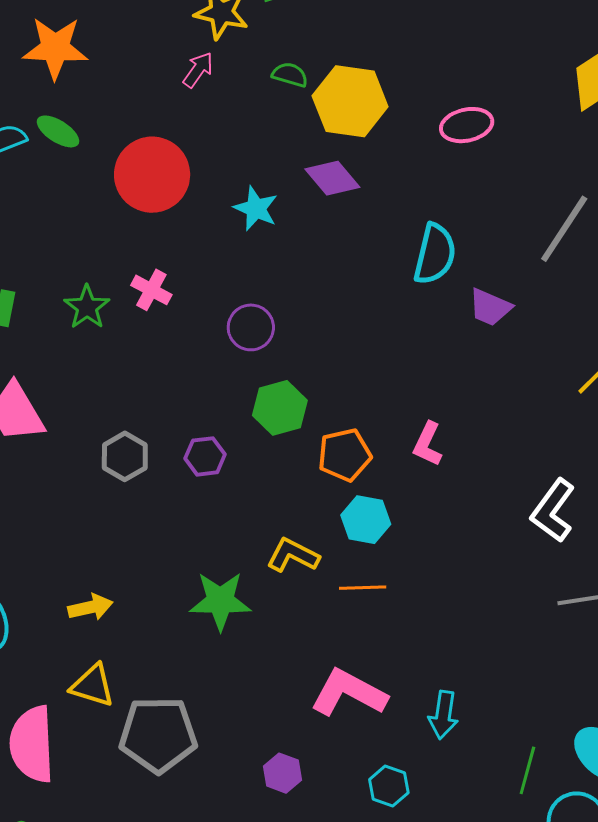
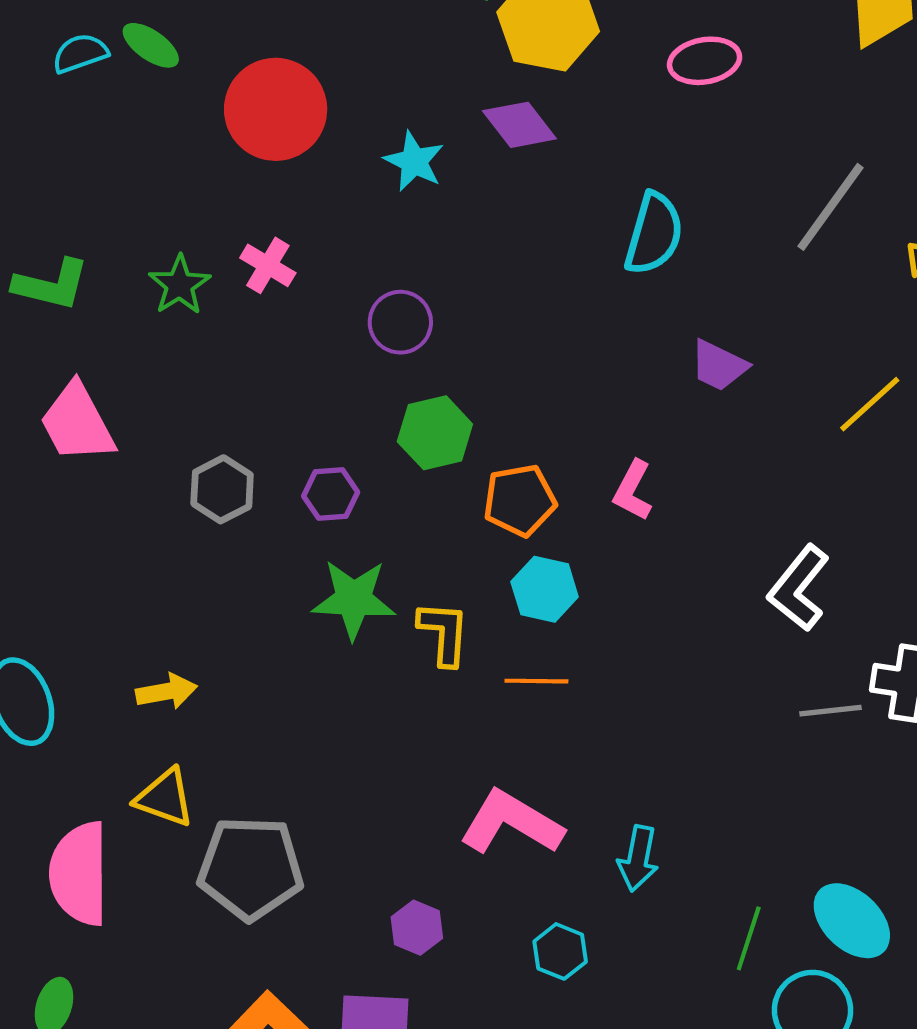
purple trapezoid: (490, 307) -> (719, 366), moved
yellow L-shape: (293, 555) -> (444, 633), turned 64
green star: (220, 601) -> (354, 599), moved

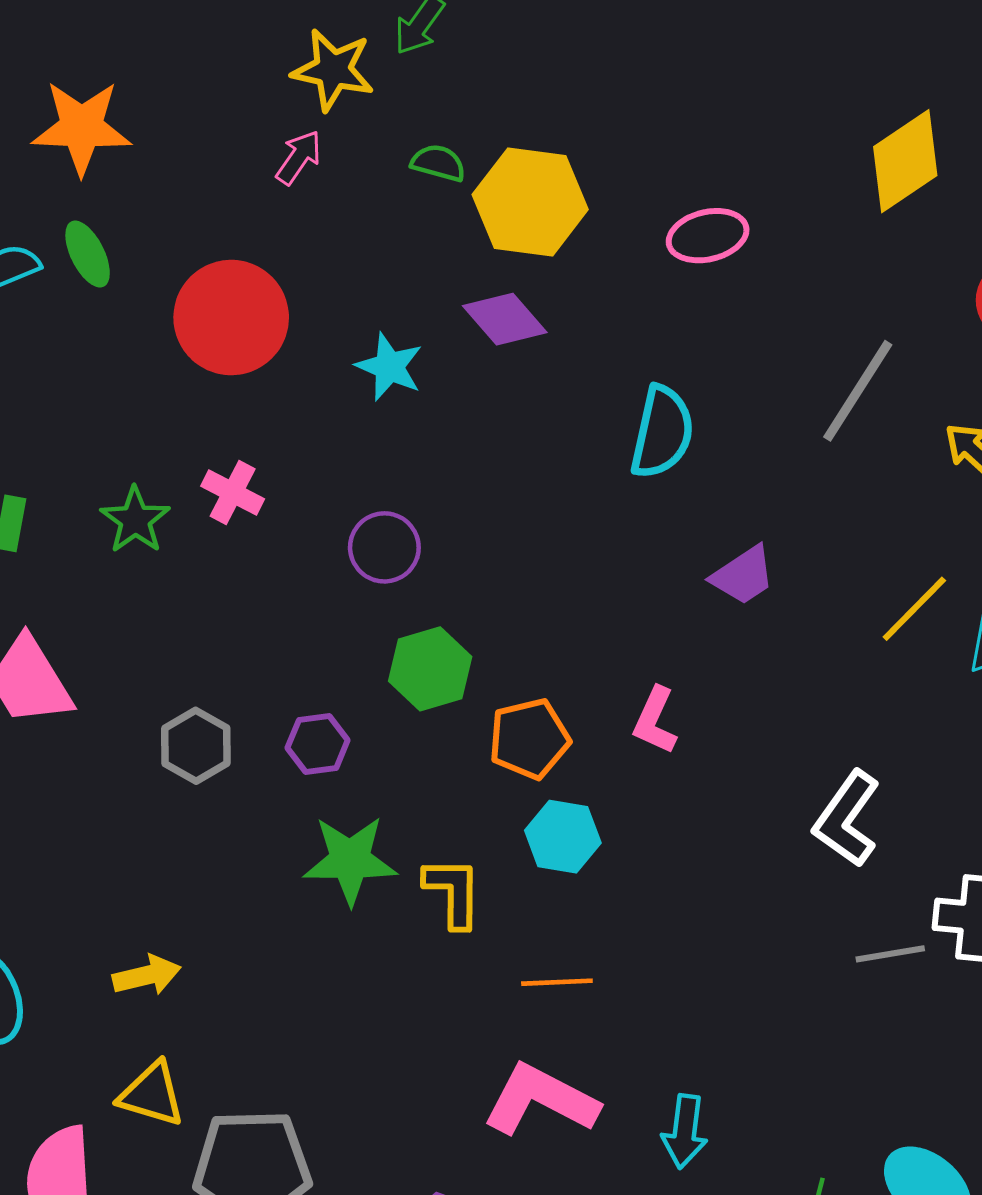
green ellipse: (151, 45) -> (88, 254), turned 32
purple trapezoid: (719, 366) -> (743, 575), turned -56
orange line: (536, 681) -> (557, 982), moved

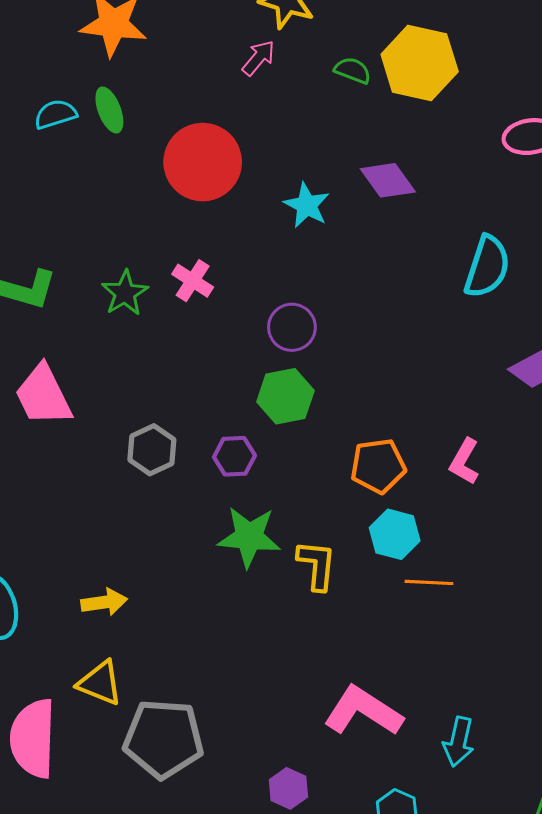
yellow hexagon: (530, 202) -> (420, 63), moved
green hexagon: (430, 669) -> (285, 396), moved
orange line: (557, 982) -> (429, 582), moved

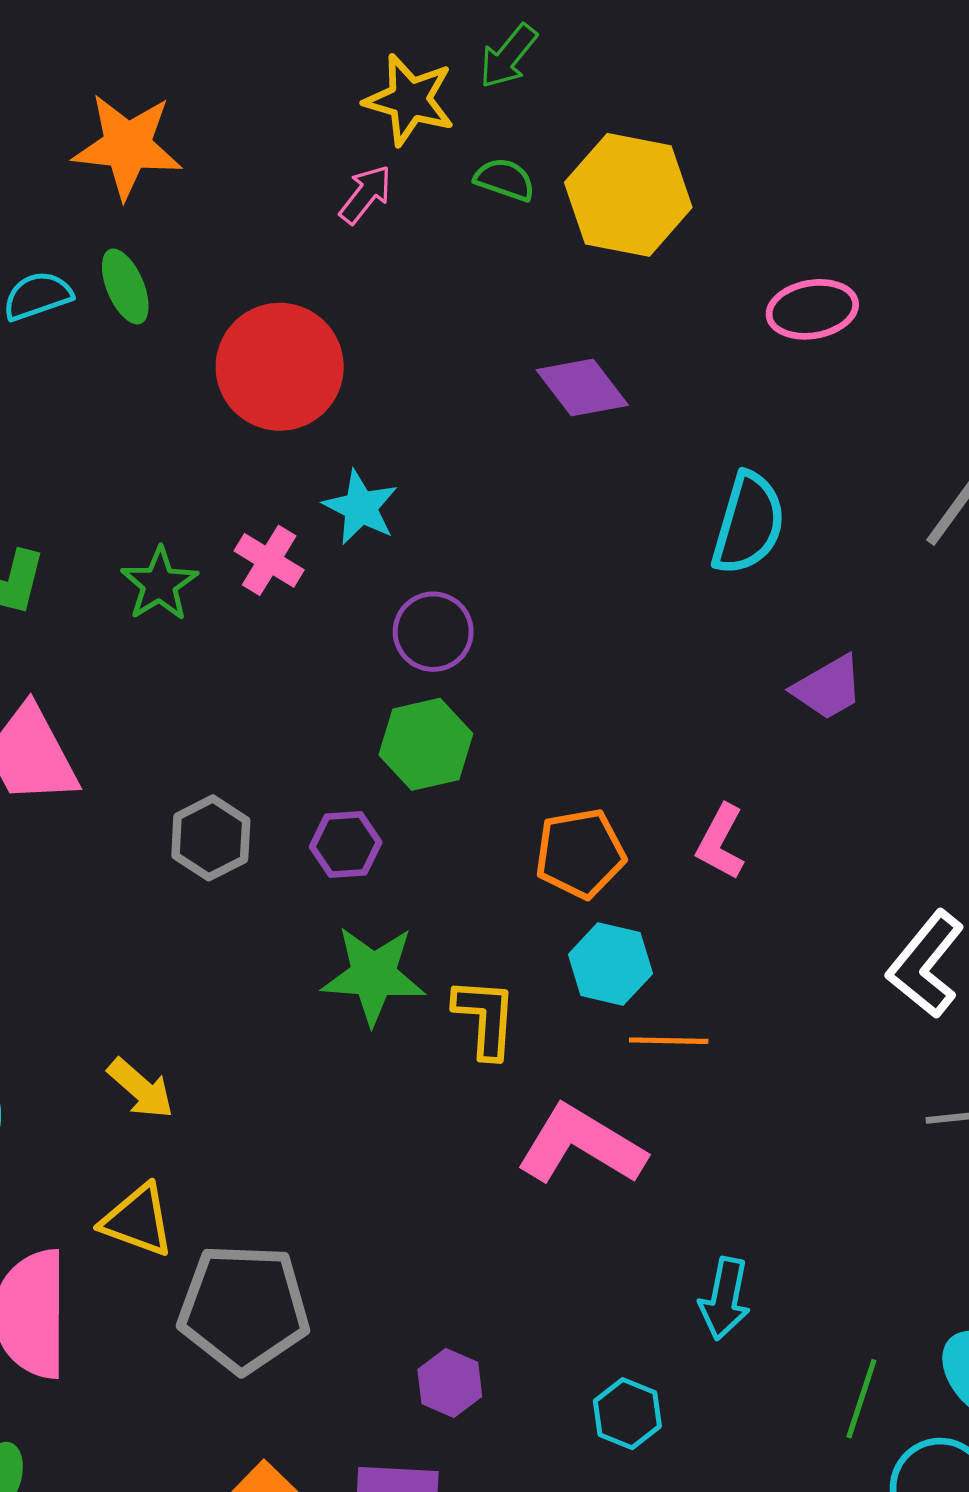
green semicircle: (353, 70) -> (505, 179), moved
cyan star: (307, 205) -> (360, 507), moved
yellow arrow: (104, 602) -> (141, 1089), turned 51
pink L-shape: (363, 711) -> (581, 1145), moved

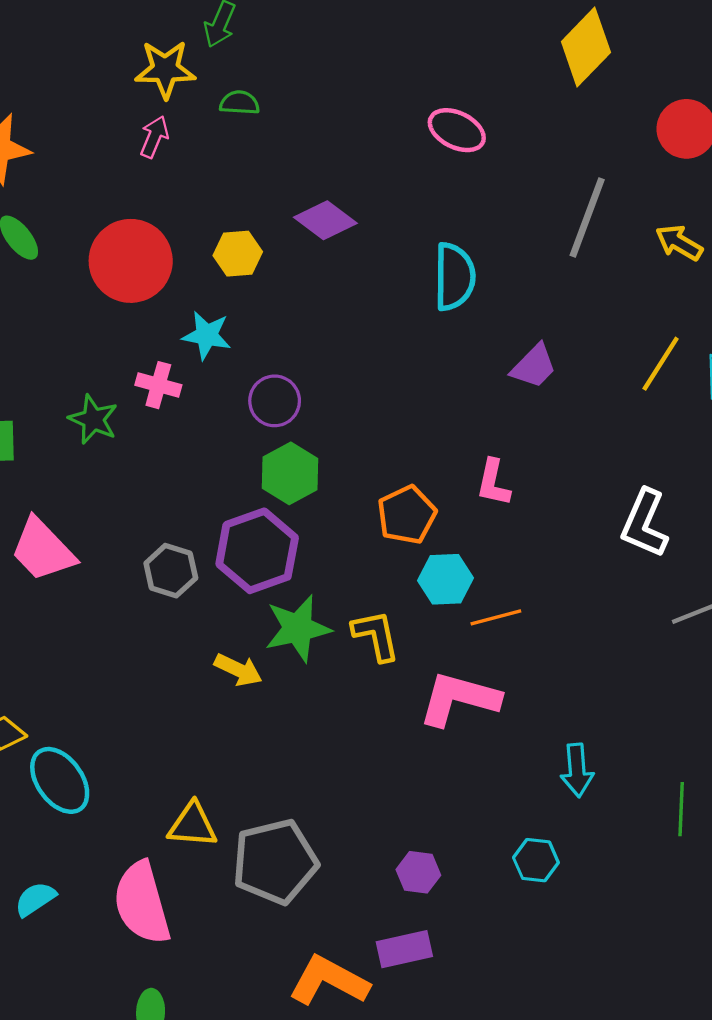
yellow hexagon: (628, 195) -> (238, 254), moved, size x0.6
pink ellipse: (812, 309) -> (457, 130), turned 52
purple hexagon: (346, 845) -> (257, 551), size x1.8
yellow arrow: (141, 1089) -> (238, 670), moved

